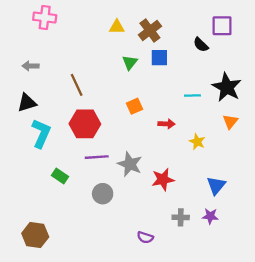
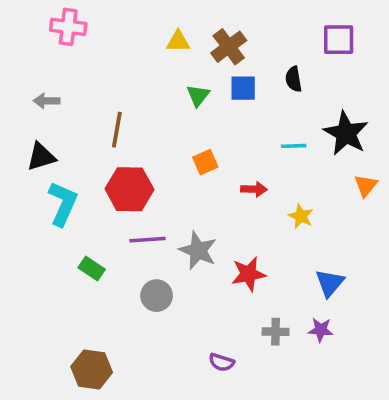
black semicircle: (201, 45) -> (294, 79), moved, turned 35
brown line: (77, 85) -> (117, 130), turned 35
orange triangle: (230, 122) -> (366, 186), moved
brown hexagon: (35, 235) -> (92, 370), moved

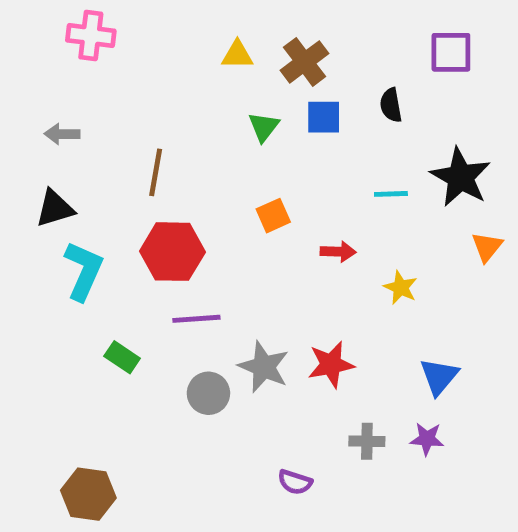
gray star: (198, 250) -> (264, 367), moved
brown hexagon: (92, 370) -> (88, 494), moved

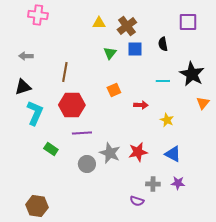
blue triangle: (439, 376) -> (173, 154), moved, turned -42
purple semicircle: (295, 482) -> (137, 201), moved

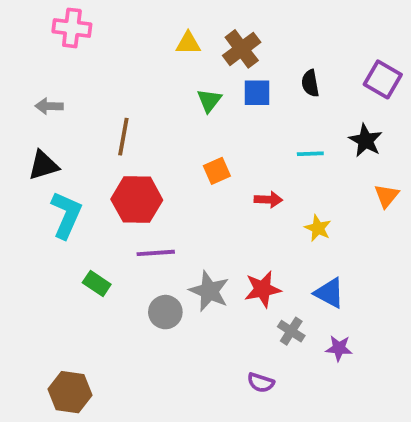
purple square: (188, 22) -> (383, 79), moved, turned 30
black star: (192, 74) -> (366, 140), size x0.7
gray cross: (153, 184) -> (291, 331), moved, turned 32

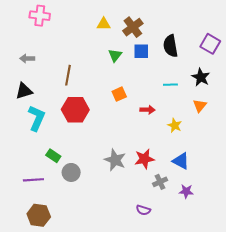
black semicircle: (310, 83) -> (170, 46), size x1.5
orange triangle: (387, 196) -> (200, 106), moved
purple line: (156, 253) -> (33, 180), moved
gray circle: (165, 312) -> (71, 172), moved
gray cross: (291, 331) -> (160, 182), turned 32

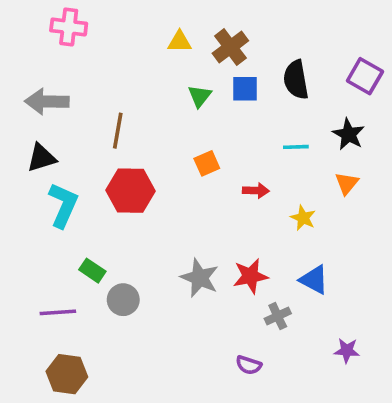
gray arrow: (27, 58) -> (47, 102), size x1.6
purple star: (186, 191) -> (347, 351), moved

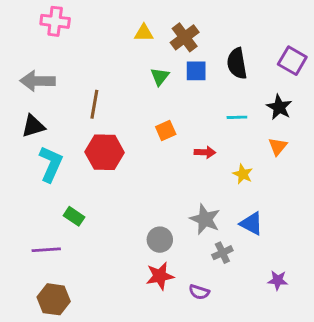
red star: (250, 276) -> (160, 276), moved
gray star: (200, 278) -> (205, 219), moved
gray circle: (123, 300) -> (160, 240), moved

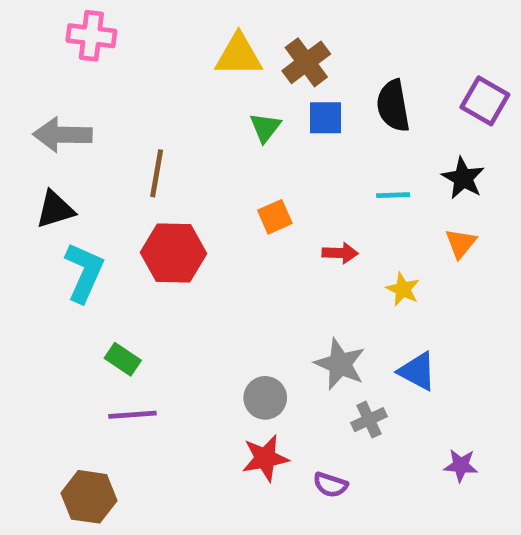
yellow triangle: (144, 33) -> (239, 55), size x1.5
purple line: (46, 250) -> (132, 415), moved

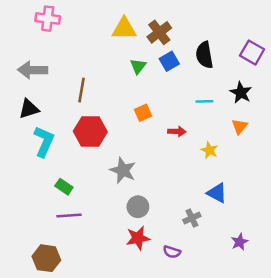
blue square: (326, 118) -> (169, 61), turned -30
gray star: (340, 364) -> (123, 170), moved
purple star: (461, 465) -> (240, 242), turned -30

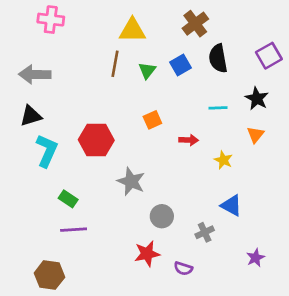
brown cross: (159, 32) -> (195, 24), moved
purple square: (252, 52) -> (269, 56), turned 30
brown line: (81, 90) -> (115, 64), moved
gray circle: (138, 207) -> (162, 216), moved

